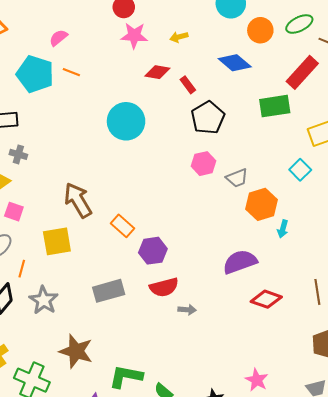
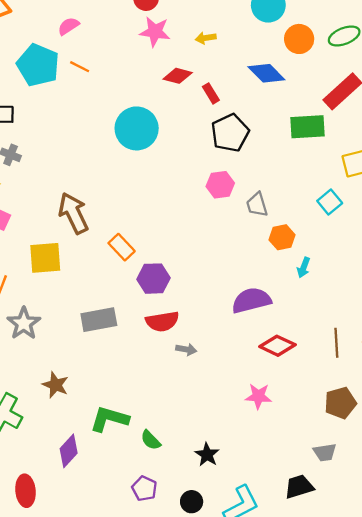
gray trapezoid: (237, 178) -> (257, 205), turned 90
orange hexagon: (261, 204) -> (282, 237), size x0.7
brown star: (76, 351) -> (55, 385), size x0.7
pink star: (257, 380) -> (258, 396), moved, turned -30

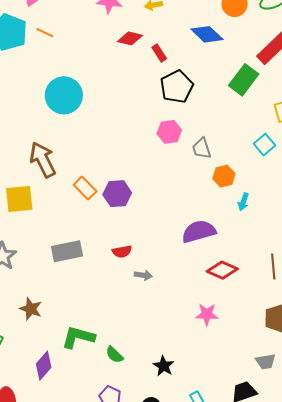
green rectangle: (307, 127) -> (244, 80), turned -48
cyan circle: (137, 128) -> (64, 95), moved
purple hexagon: (154, 279) -> (117, 194), moved
red semicircle: (162, 321) -> (122, 252), size x0.7

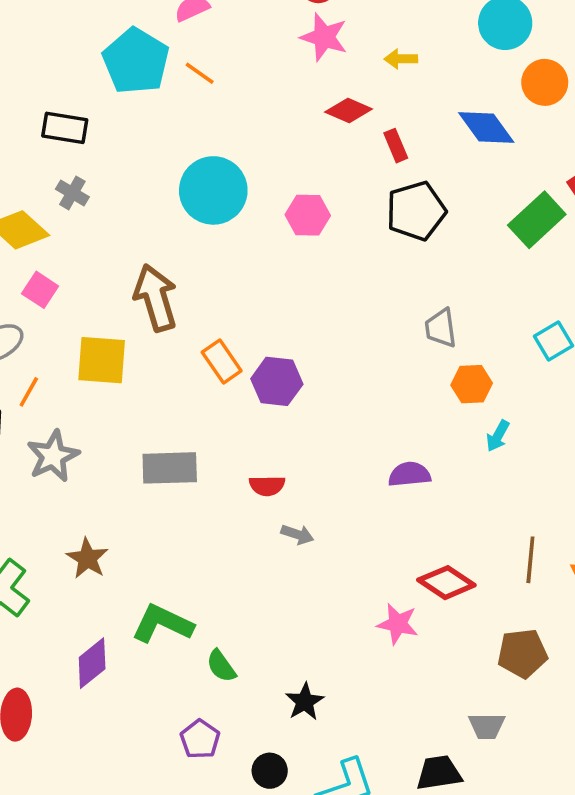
pink hexagon: (169, 132) -> (308, 215), moved
purple semicircle: (199, 231) -> (409, 474), size x0.7
red diamond: (222, 270) -> (446, 583), moved

